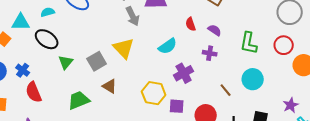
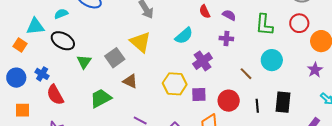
purple star: (291, 105) -> (315, 70), moved

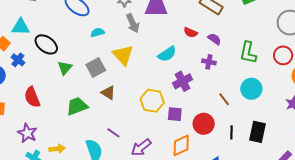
red semicircle: (205, 12) -> (191, 32), turned -48
cyan semicircle: (61, 14) -> (98, 33), moved
blue cross: (42, 74) -> (18, 60), moved

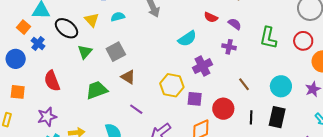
yellow triangle: (123, 55) -> (92, 20), moved, size x0.7
cyan circle: (251, 89) -> (281, 86), moved
purple star: (27, 133) -> (47, 117), turned 30
purple line: (113, 133) -> (136, 109), moved

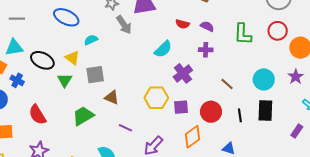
yellow triangle: (92, 20) -> (72, 58), moved
gray square: (116, 52) -> (95, 75), turned 30

